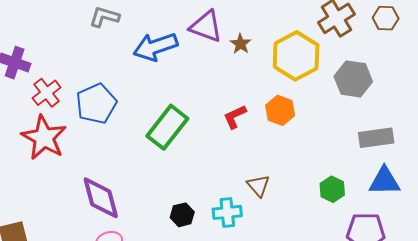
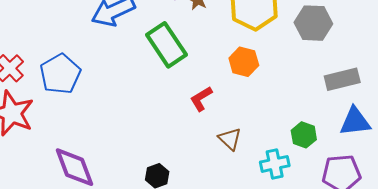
red L-shape: (235, 117) -> (201, 99), moved
green rectangle: (167, 127) -> (167, 45), moved, turned -66
cyan cross: (227, 212) -> (275, 164), moved

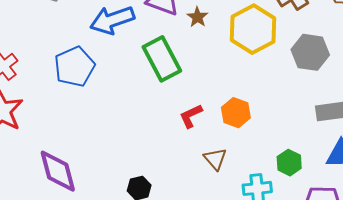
orange hexagon: (244, 62) -> (236, 113), moved
blue pentagon: (60, 74) -> (75, 67), moved

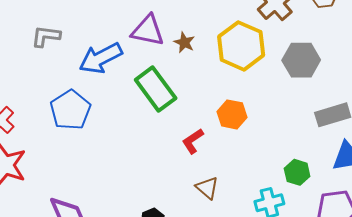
orange hexagon: (236, 113) -> (232, 114), moved
brown triangle: (215, 159) -> (207, 188), moved

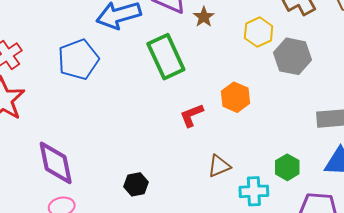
yellow hexagon: (241, 46) -> (259, 32), size x0.6
gray hexagon: (301, 60) -> (293, 56), moved
brown triangle: (207, 188) -> (219, 166), moved, turned 45

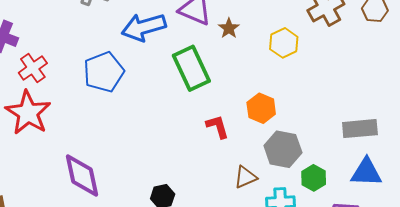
gray hexagon: (293, 56) -> (283, 149), moved
red L-shape: (192, 115) -> (218, 127), turned 96

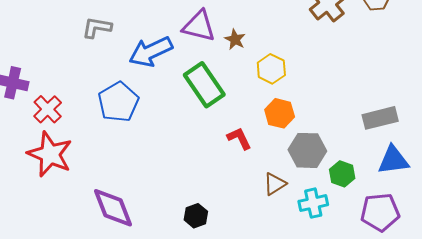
yellow hexagon: (284, 43) -> (271, 69), moved

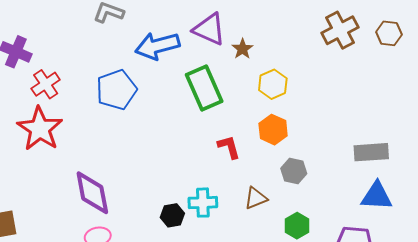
gray hexagon: (307, 150) -> (294, 171), size x0.7
green hexagon: (342, 174) -> (297, 226), moved
cyan cross: (313, 203) -> (203, 203), moved

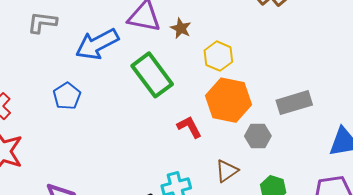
blue pentagon: (116, 90) -> (67, 96), size x0.7
orange hexagon: (273, 130) -> (229, 100), size x1.5
gray rectangle: (371, 152) -> (294, 103), moved

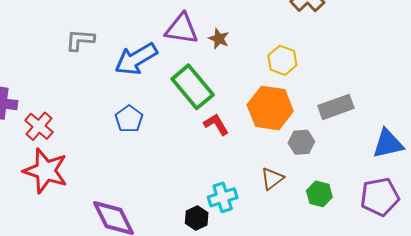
yellow hexagon: (218, 56) -> (282, 60), moved
blue pentagon: (67, 96) -> (129, 119), moved
red L-shape: (189, 127) -> (216, 124), moved

